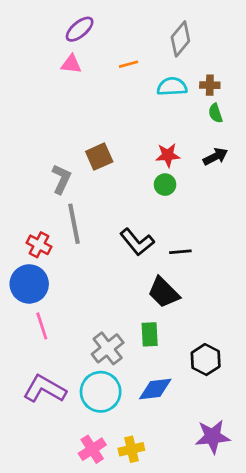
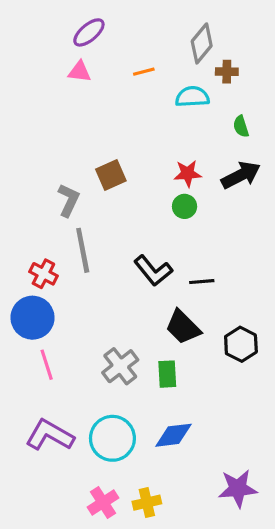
brown cross: (210, 85) -> (227, 72), moved
black arrow: (215, 157) -> (241, 175), size x1.4
gray cross: (108, 348) -> (120, 366), moved
black hexagon: (206, 360) -> (241, 344), moved

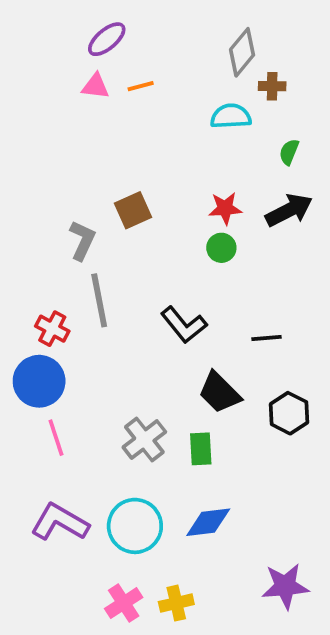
orange line: (144, 72) -> (141, 86), moved
green semicircle: (241, 126) -> (289, 152), turned 40
black line: (202, 282) -> (266, 338), moved

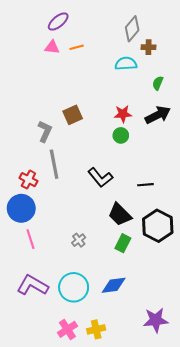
black hexagon: (289, 413) -> (158, 226), size x1.4
gray cross: (144, 439) -> (79, 240), size x0.6
green rectangle: (201, 449) -> (123, 243), moved, turned 30

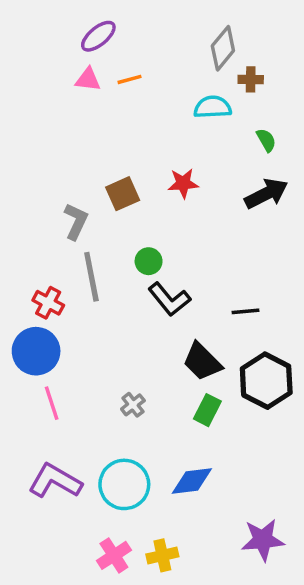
green semicircle: (158, 83) -> (266, 140), turned 128
red star: (123, 114) -> (183, 183), moved
green circle: (121, 135) -> (149, 261), moved

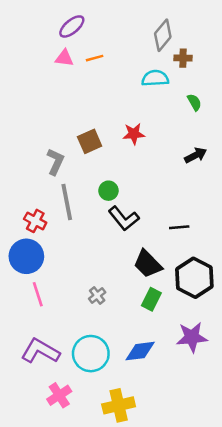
black arrow: (266, 194) -> (196, 155), moved, size x0.7
purple star: (263, 540) -> (192, 337), moved
pink cross: (114, 555) -> (59, 395), moved
yellow cross: (162, 555) -> (119, 405), size x1.4

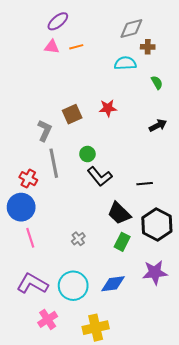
gray diamond: (163, 35) -> (131, 28), turned 35

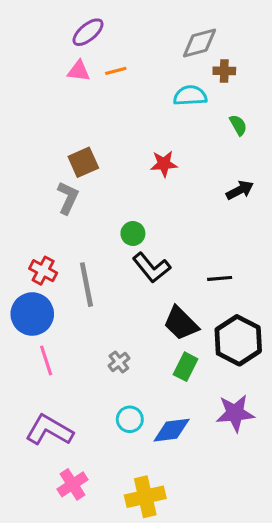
brown square: (72, 114) -> (83, 162), moved
gray line: (54, 163) -> (86, 285), moved
cyan circle: (73, 286) -> (130, 419), moved, size x0.6

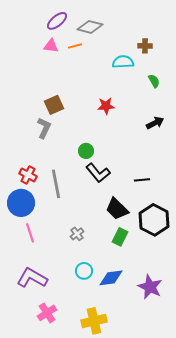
gray diamond: (199, 43) -> (90, 27), moved, turned 30
purple star: (235, 413) -> (150, 287), moved, turned 30

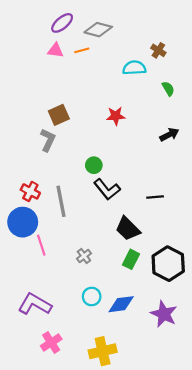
brown cross: (145, 46) -> (158, 50), turned 32
black hexagon: (154, 220) -> (168, 264), moved
pink line: (30, 233) -> (41, 245), moved

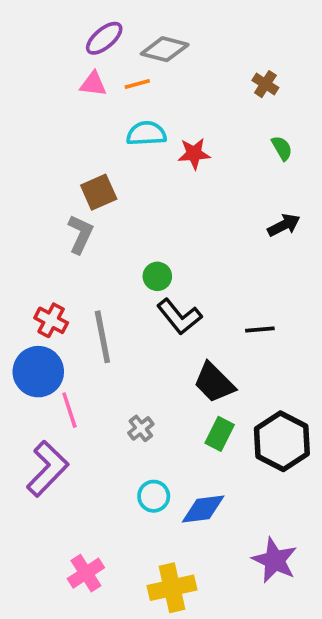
cyan semicircle: (134, 68) -> (146, 133), moved
red star: (116, 116) -> (194, 154), moved
purple L-shape: (35, 304) -> (47, 469), moved, turned 104
purple star: (164, 314) -> (275, 560), moved

